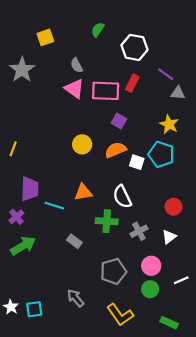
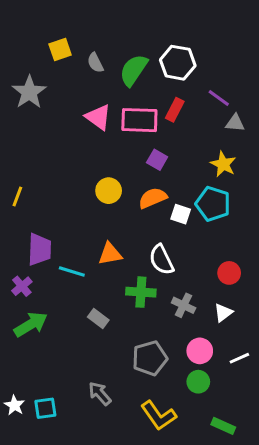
green semicircle: (98, 30) -> (134, 70), moved, size x1.6
gray semicircle: (77, 65) -> (95, 63), moved
gray cross: (139, 231) -> (184, 305), turned -36
white line: (181, 280) -> (239, 358), moved

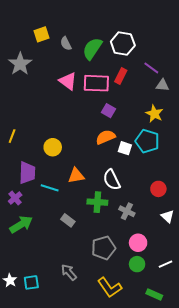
yellow circle: (109, 191) -> (53, 147), moved
white triangle: (223, 313) -> (168, 216), moved, turned -40
white line: (239, 358) -> (166, 264), moved

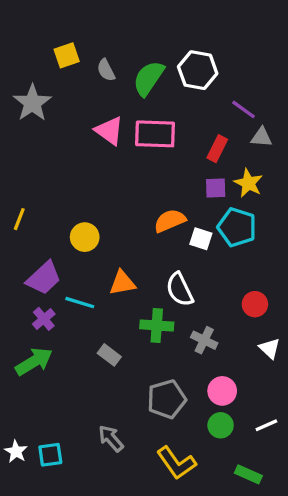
red rectangle: (121, 76) -> (217, 149), moved
purple square: (109, 111) -> (216, 188), moved, turned -32
purple trapezoid: (27, 173) -> (44, 278), turned 45
purple cross: (15, 198) -> (44, 319), moved

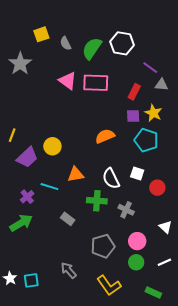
white square: (201, 239) -> (137, 173), moved
purple trapezoid: (44, 278) -> (27, 157), moved
white triangle: (270, 348) -> (165, 227), moved

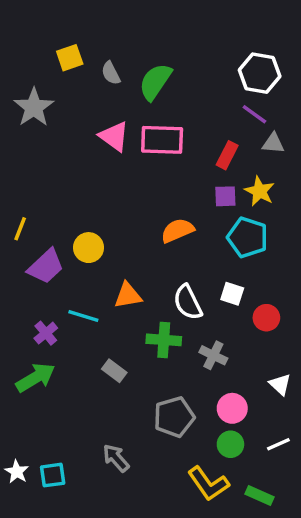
white hexagon: (122, 43) -> (260, 73), moved
yellow L-shape: (109, 285) -> (208, 484), moved

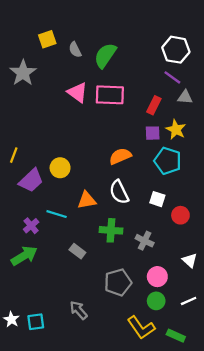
white semicircle: (188, 302) -> (119, 192), moved

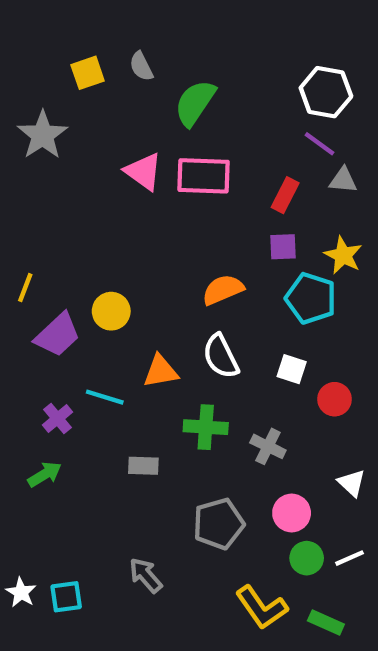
gray semicircle: (75, 50) -> (141, 66), moved
yellow star: (176, 130) -> (343, 255), moved
gray rectangle: (77, 251) -> (143, 466), turned -35
green arrow: (24, 256) -> (45, 474), size x0.7
green circle: (156, 301) -> (307, 558), moved

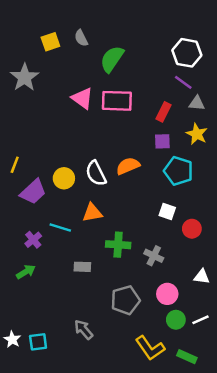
yellow star: (343, 255) -> (197, 134), moved
white semicircle: (221, 356) -> (96, 173), moved
white triangle: (352, 483) -> (202, 277), turned -35

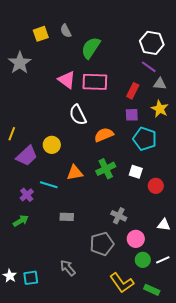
white semicircle: (96, 173) -> (78, 115), moved
green cross: (118, 245) -> (106, 169), moved, turned -30
gray cross: (154, 256) -> (119, 216), moved

